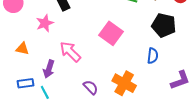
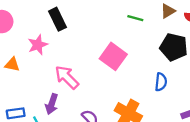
orange triangle: (22, 49) -> (12, 65), moved
purple arrow: (49, 69) -> (52, 104), moved

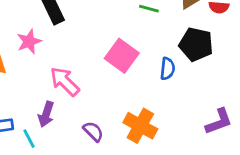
blue semicircle: (161, 82) -> (167, 69), moved

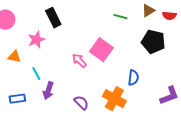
blue semicircle: (167, 69) -> (133, 78), moved
pink arrow: (65, 81) -> (79, 61), moved, size x0.7
cyan line: (29, 139) -> (36, 74), moved

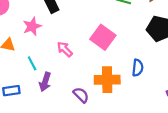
pink arrow: (79, 61) -> (65, 49), moved
orange cross: (114, 99) -> (107, 80), moved, turned -30

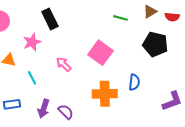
purple arrow: (45, 82) -> (44, 109), moved
purple semicircle: (81, 95) -> (66, 112), moved

